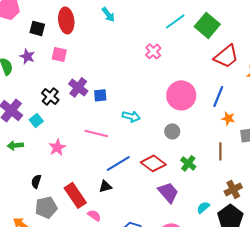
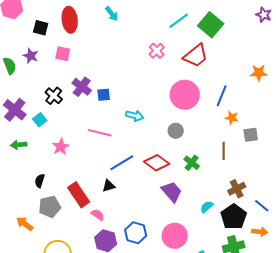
red trapezoid: (226, 56) -> (196, 56), moved

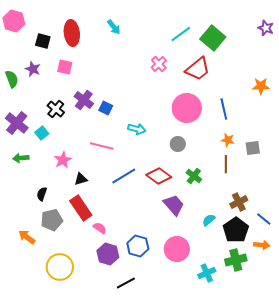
blue square: (104, 95) -> (106, 108), turned 32
blue line: (222, 96) -> (224, 109), turned -35
orange star: (232, 118) -> (228, 140), moved
black triangle: (109, 186) -> (81, 179), moved

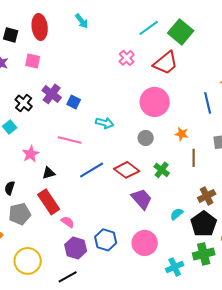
blue line: (224, 109) -> (208, 103), moved
orange star: (228, 140) -> (182, 134), moved
black line: (126, 283) -> (68, 277), moved

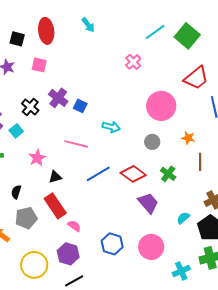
red trapezoid: (166, 63) -> (196, 78), moved
purple hexagon: (76, 248) -> (68, 254), moved

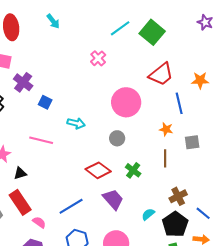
purple cross: (58, 98) -> (23, 82), moved
orange star: (188, 138) -> (166, 129), moved
blue line: (98, 174) -> (71, 206), moved

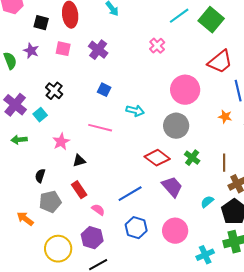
purple cross: (23, 82) -> (98, 50), moved
gray circle: (117, 138) -> (176, 126), size x1.6
brown line: (165, 158) -> (224, 163), moved
red rectangle: (20, 202) -> (79, 190), size x0.7

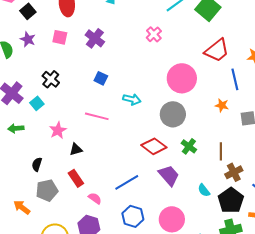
black square: (41, 23) -> (28, 11), moved, turned 35
cyan semicircle: (207, 202) -> (204, 190), turned -88

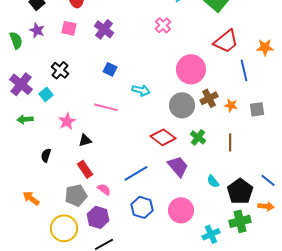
orange star: (222, 105) -> (231, 105), moved
brown cross: (234, 172) -> (209, 98), moved
gray pentagon: (47, 190) -> (76, 195), moved

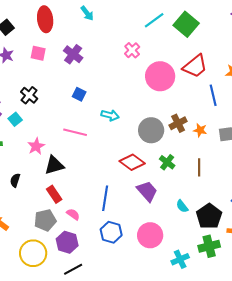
pink circle: (191, 69) -> (160, 76), moved
black triangle: (85, 140) -> (54, 165), size x1.5
blue line: (136, 173) -> (105, 198), turned -50

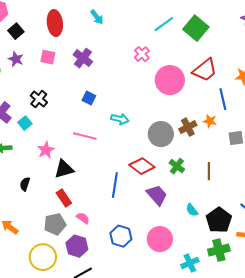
orange star: (200, 130) -> (210, 121), moved
blue line: (105, 198) -> (115, 185), moved

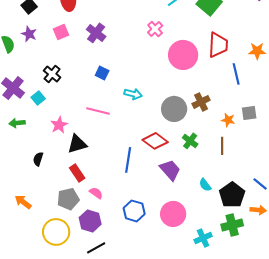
pink square: (48, 57) -> (61, 32), turned -35
red trapezoid: (205, 70) -> (218, 45), turned -48
orange star: (210, 121) -> (228, 120), moved

